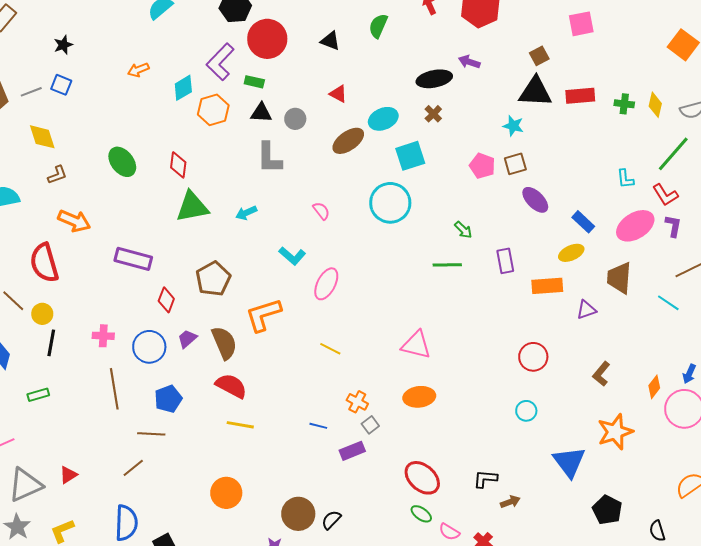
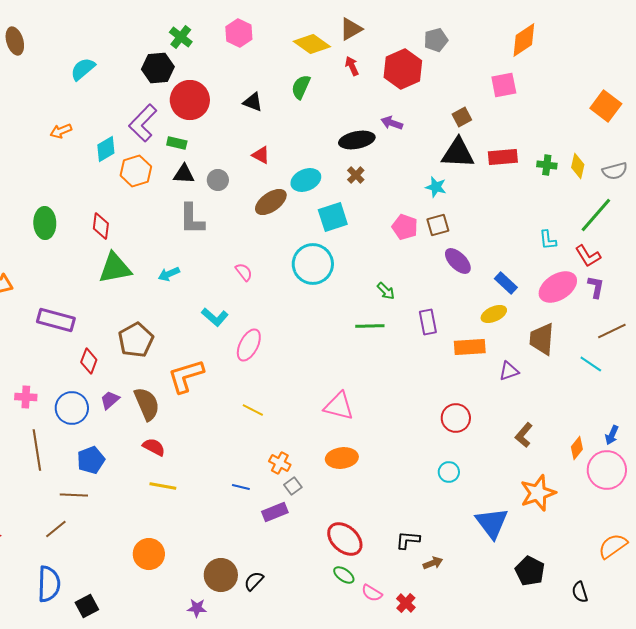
green ellipse: (122, 162) -> (45, 223), turned 36
red semicircle: (231, 386) -> (154, 447), size x0.7

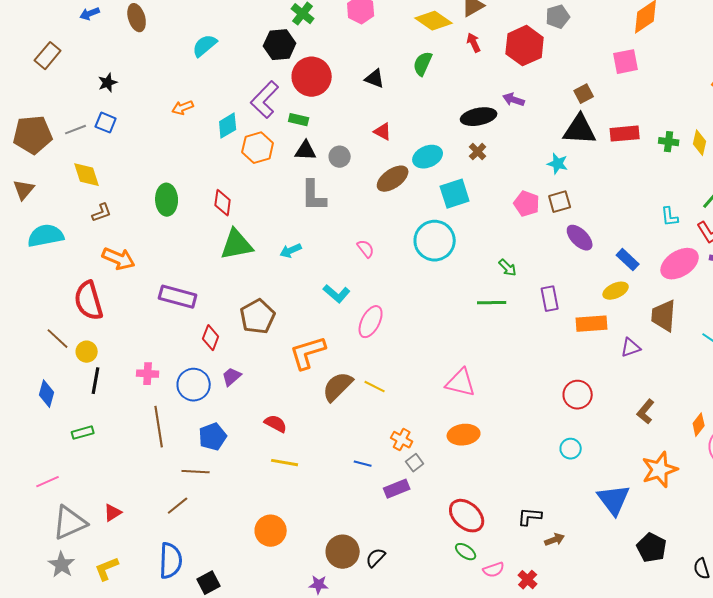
brown semicircle: (147, 404) -> (338, 387), moved, turned -112
pink semicircle: (372, 593) -> (494, 570), turned -50

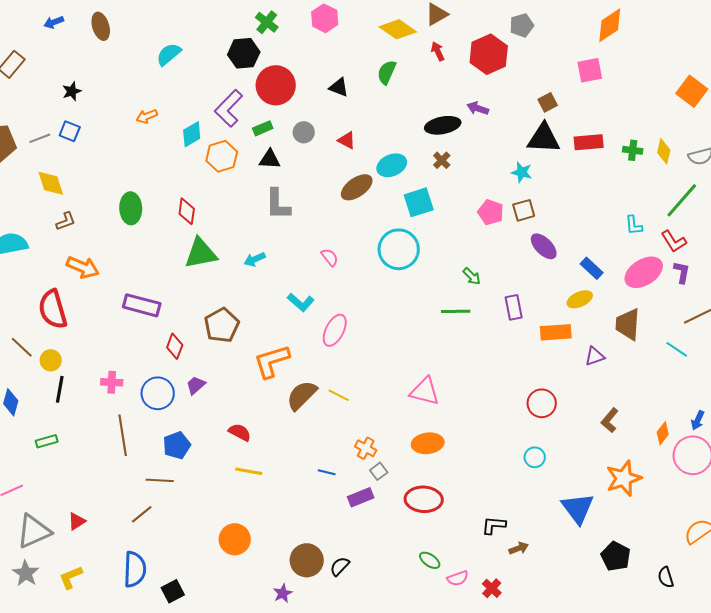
green rectangle: (299, 120) -> (263, 128), turned -36
gray circle: (340, 157) -> (304, 132), moved
red ellipse: (467, 516) -> (424, 499), moved, turned -39
purple star: (319, 585) -> (283, 593), turned -30

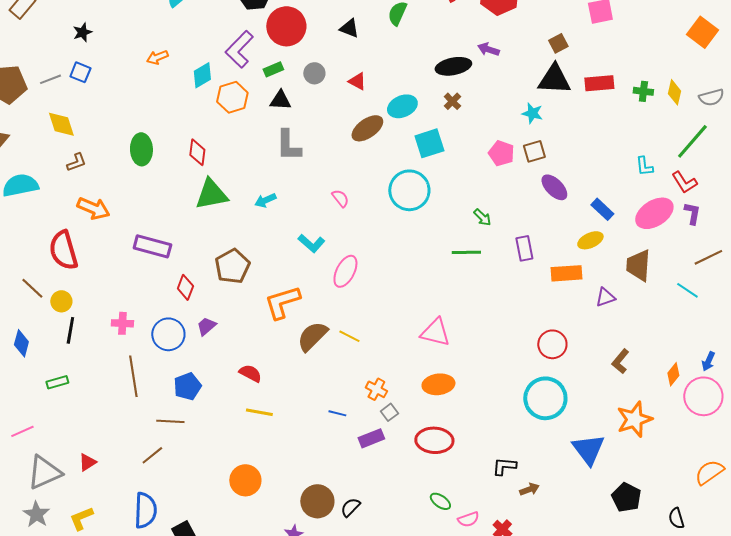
cyan circle: (535, 457) -> (545, 398), size x2.0

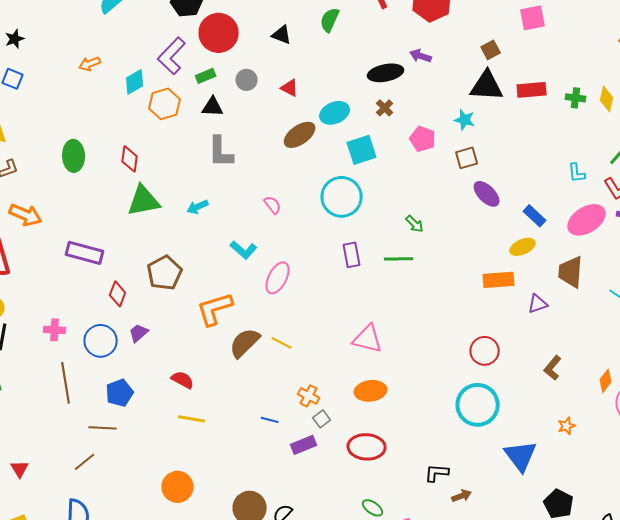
pink pentagon: (501, 153) -> (423, 139), moved
purple rectangle: (524, 248) -> (352, 255), moved
orange star: (634, 419) -> (567, 426), size x0.5
red triangle: (87, 462) -> (20, 469), turned -30

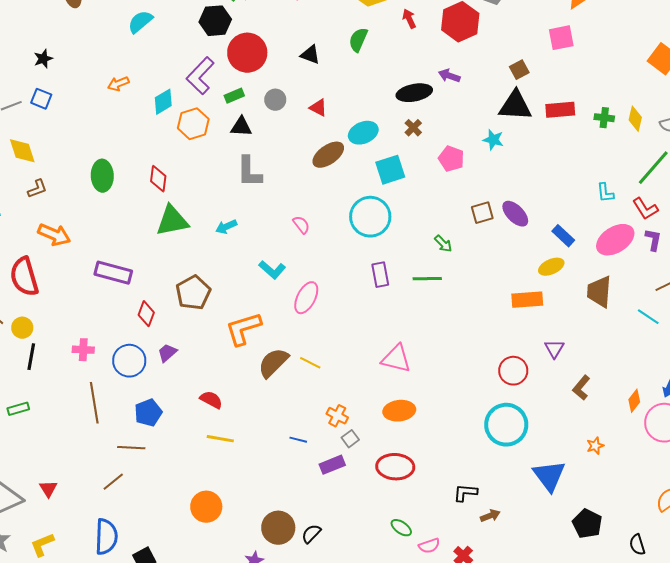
brown square: (467, 158) -> (482, 213), moved
purple triangle: (538, 304) -> (554, 349), moved, turned -40

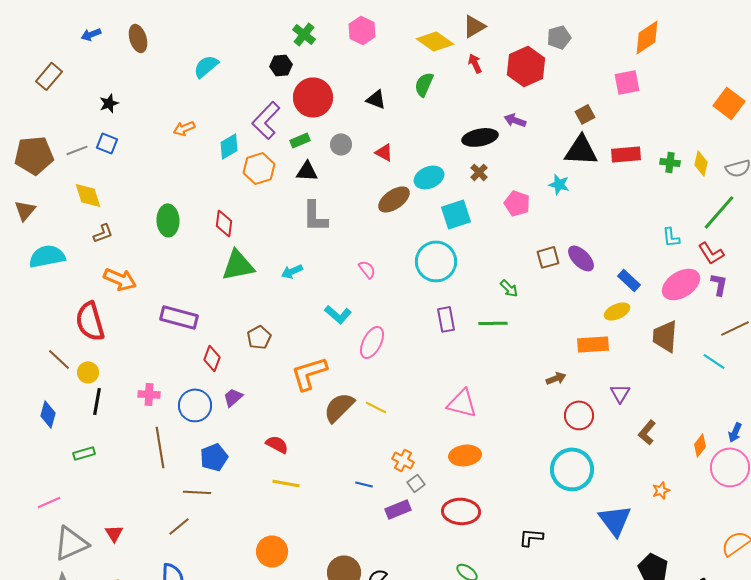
black hexagon: (215, 21) -> (281, 65), size x0.7
brown pentagon: (193, 293) -> (259, 337), size x0.7
brown arrow: (490, 516) -> (556, 378), moved

